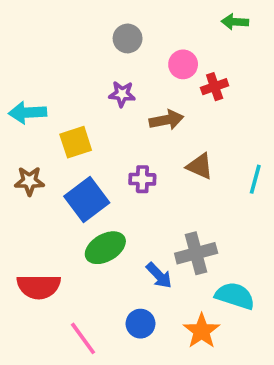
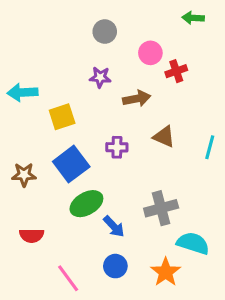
brown star: (29, 181) -> (24, 175), moved
blue arrow: (159, 275) -> (114, 226), moved
red semicircle: (39, 287) -> (32, 236), size x0.7

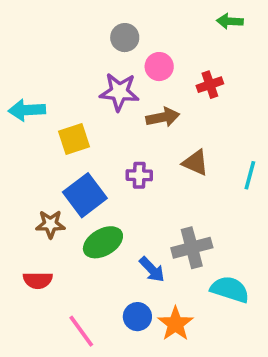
pink circle: (150, 53) -> (159, 67), moved
purple star: (100, 77) -> (119, 92), size x1.5
brown star: (24, 175) -> (50, 224), moved
blue arrow: (114, 226) -> (152, 269), moved
orange star: (166, 272) -> (175, 324), moved

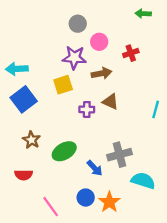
yellow square: (74, 139) -> (63, 85), moved
brown triangle: (195, 163) -> (110, 102), moved
blue square: (85, 195) -> (24, 99), moved
brown star: (50, 224) -> (31, 140), turned 30

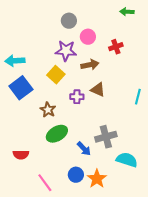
yellow square: (63, 85) -> (56, 75), turned -30
brown star: (31, 140) -> (48, 110), moved

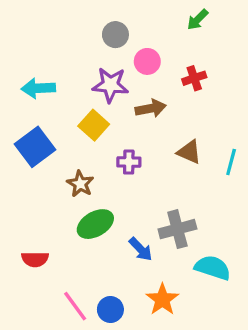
green arrow: (127, 12) -> (198, 20), moved, turned -48
cyan arrow: (15, 61) -> (38, 88), moved
brown triangle: (98, 90) -> (189, 152), moved
blue circle: (76, 175) -> (110, 310), moved

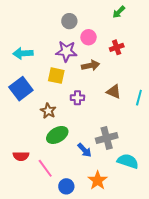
yellow square: (94, 125) -> (56, 76), turned -30
pink line: (75, 306) -> (45, 168), moved

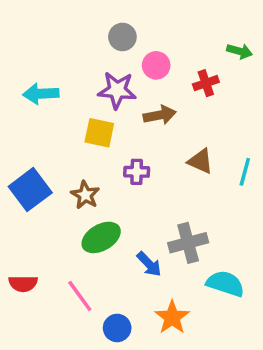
green arrow: (119, 12) -> (240, 51), moved, turned -120
blue square: (21, 89) -> (30, 190), moved
red semicircle: (21, 156) -> (23, 284), moved

